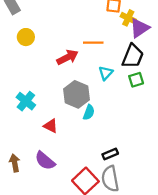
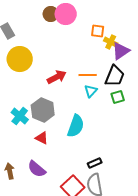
yellow circle: (26, 37) -> (20, 59), size x1.6
orange line: (93, 43) -> (88, 75), moved
gray hexagon: (76, 94) -> (43, 110), moved
cyan semicircle: (89, 112) -> (76, 126), size x1.6

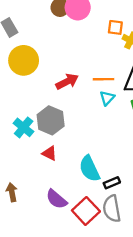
cyan semicircle: (76, 126) -> (89, 169), moved, turned 135
purple semicircle: (37, 169) -> (56, 199), moved

